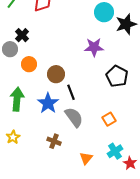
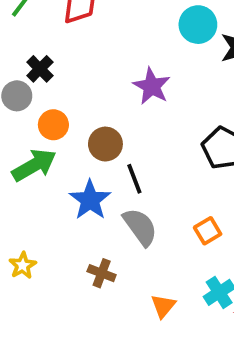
purple star: (94, 47) -> (152, 86), moved, turned 30
green arrow: (17, 99) -> (34, 165), moved, turned 55

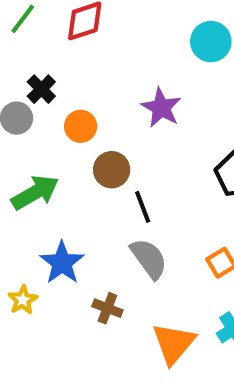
orange circle: (53, 125) -> (81, 126), moved
blue star: (90, 200) -> (62, 263), moved
orange triangle: (163, 306) -> (174, 343), size x1.6

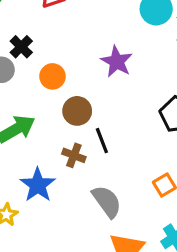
gray semicircle: (149, 259) -> (107, 201), moved
brown cross: (107, 308) -> (74, 155), moved

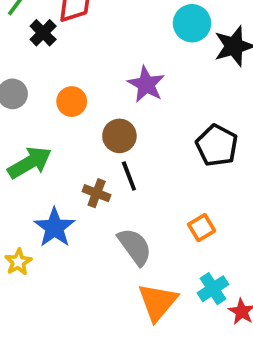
black cross: (21, 47) -> (43, 33), moved
brown circle: (77, 111) -> (119, 136), moved

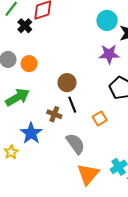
purple star: (146, 84) -> (109, 54), moved, turned -30
orange circle: (72, 102) -> (29, 64), moved
orange square: (202, 228) -> (100, 118), moved

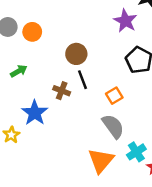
purple star: (109, 54) -> (125, 21), turned 30
green arrow: (17, 97) -> (19, 71), size x0.6
gray semicircle: (75, 144) -> (113, 126), moved

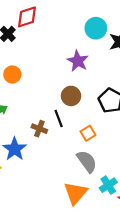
purple star: (125, 21) -> (78, 61), moved
brown circle: (76, 54) -> (71, 96), moved

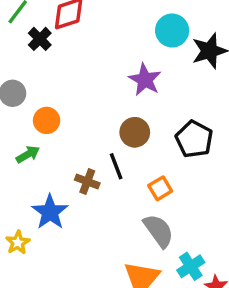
orange circle: (12, 74) -> (47, 120), moved

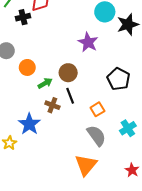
black cross: (40, 39) -> (23, 17), turned 32
brown circle: (135, 132) -> (68, 73), moved
green arrow: (28, 154) -> (45, 83), moved
cyan cross: (191, 266) -> (128, 128), moved

